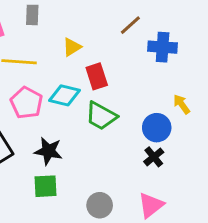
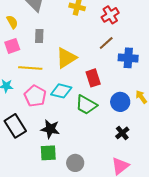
yellow triangle: (72, 47) -> (66, 58), size x1.6
red rectangle: (97, 76) -> (93, 78), moved
blue circle: (157, 128) -> (120, 102), moved
gray circle: (100, 205) -> (75, 163), moved

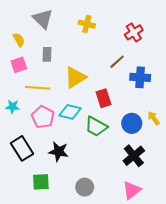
red cross: (110, 15) -> (134, 32), moved
black cross: (122, 133) -> (134, 156), size x1.5
green square: (48, 153) -> (41, 182), moved

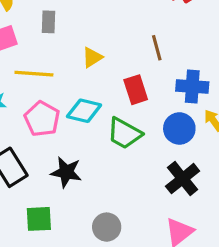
brown line: (117, 62) -> (157, 48), moved, turned -63
yellow triangle: (75, 77) -> (92, 57), size x0.6
blue cross: (140, 77) -> (192, 86), moved

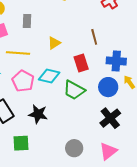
gray circle: (107, 227) -> (74, 148), moved

